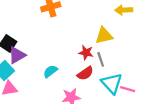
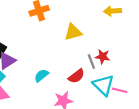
yellow triangle: (104, 36) -> (73, 32), moved
red star: (86, 53) -> (103, 57), moved

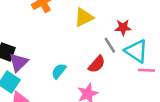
red star: (103, 57) -> (123, 27), moved
cyan triangle: (103, 85) -> (136, 51), moved

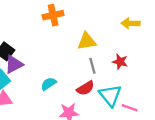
gray line: (110, 45) -> (92, 66), moved
cyan triangle: (136, 51) -> (110, 95), moved

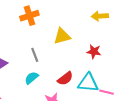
gray line: (92, 66) -> (35, 55), moved
cyan triangle: (110, 95) -> (88, 83), turned -40

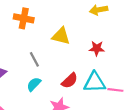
orange cross: (29, 16) -> (24, 18), turned 36
yellow triangle: (62, 36) -> (61, 36), turned 36

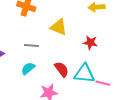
gray line: (34, 59) -> (31, 46), turned -64
red semicircle: (70, 81) -> (62, 69), turned -91

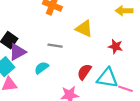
cyan semicircle: (28, 68) -> (42, 68), moved
red semicircle: (62, 69) -> (84, 72), turned -112

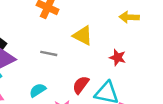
cyan semicircle: (42, 68) -> (38, 90), moved

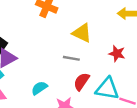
gray line: (49, 53) -> (71, 58), moved

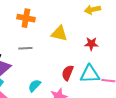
gray line: (71, 58) -> (25, 48), moved

